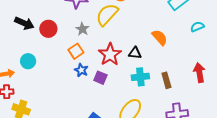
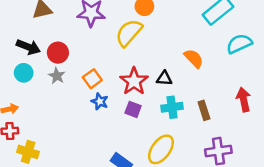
cyan semicircle: (197, 27) -> (239, 44), size x1.5
gray star: (82, 29) -> (57, 76), moved
cyan circle: (28, 61) -> (24, 73), moved
purple square: (100, 78) -> (133, 109), moved

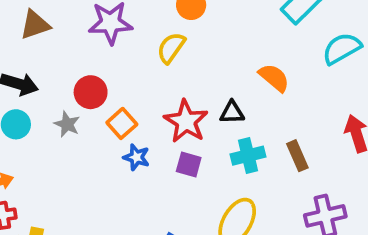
yellow semicircle: (129, 33) -> (171, 48), size x0.7
red circle: (58, 53) -> (91, 92), moved

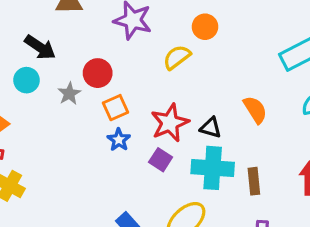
cyan cross: (248, 156) -> (213, 168), size x1.4

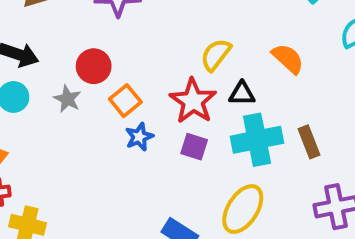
yellow semicircle: (177, 57) -> (216, 55), moved
blue star: (119, 140) -> (139, 137), turned 30

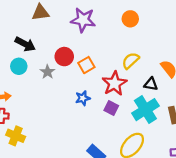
black triangle: (242, 94) -> (151, 84), moved
orange square: (125, 101) -> (86, 65), moved
cyan cross: (257, 140) -> (145, 110), turned -30

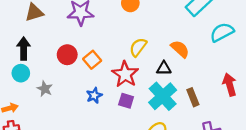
black arrow: (25, 44) -> (24, 48), turned -108
gray star: (47, 72) -> (45, 89), moved

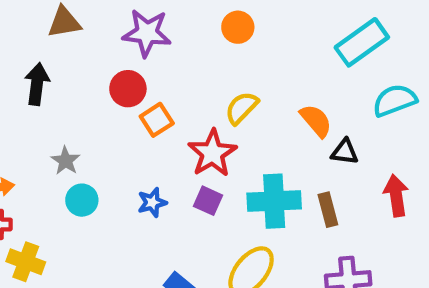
red circle: (67, 55) -> (128, 89), moved
black triangle: (164, 68) -> (345, 152), moved
cyan circle: (21, 73) -> (82, 200), moved
blue star: (94, 95) -> (152, 202), moved
cyan cross: (163, 96) -> (274, 201), turned 32

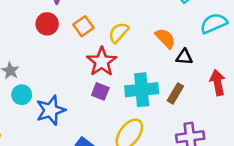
orange square: (157, 120) -> (83, 26), moved
blue star: (152, 202) -> (51, 110), moved, size x1.6
brown rectangle: (328, 210) -> (175, 93), turned 48

